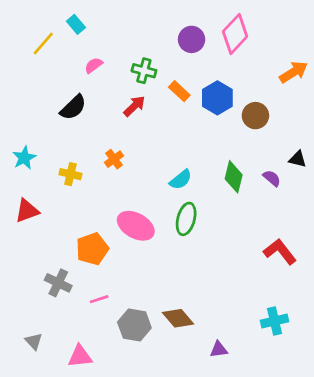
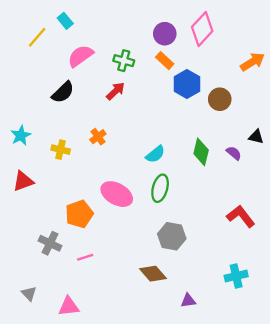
pink semicircle: (94, 65) -> (80, 56), size x1.6
orange rectangle: (179, 91) -> (165, 61), moved
gray hexagon: (134, 325) -> (172, 236), moved

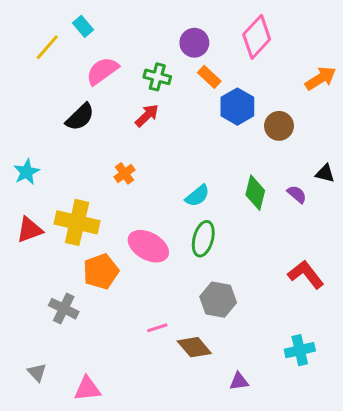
purple circle: (165, 34) -> (194, 43), moved
yellow cross: (61, 150) -> (77, 222), moved, size x1.8
pink line: (85, 257) -> (157, 328), moved

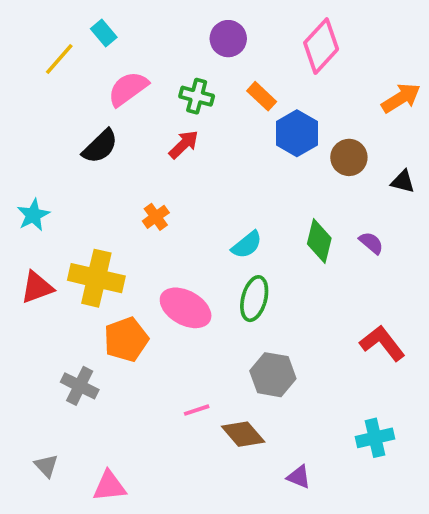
purple circle: (194, 43) -> (228, 39), moved
black triangle: (325, 173) -> (403, 182), moved
purple triangle: (239, 381) -> (299, 477), turned 30

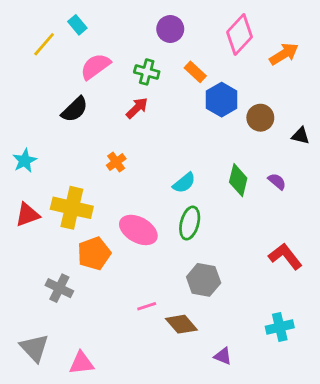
orange arrow: (401, 98) -> (284, 54), moved
gray triangle: (46, 466) -> (34, 348), size x1.6

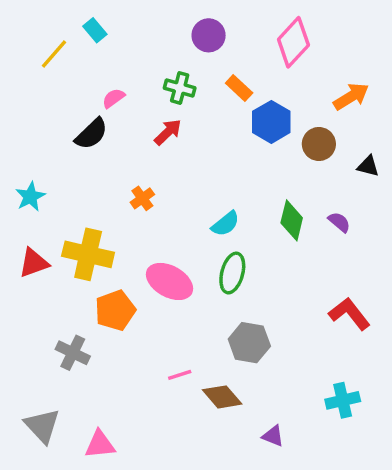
orange arrow: (284, 54) -> (351, 96), moved
pink semicircle: (95, 66) -> (113, 98), moved, size x0.6

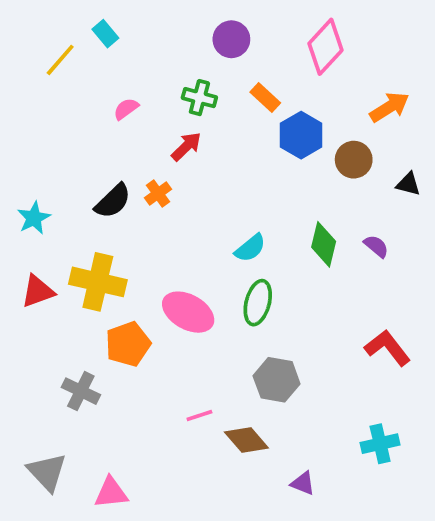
black semicircle: (91, 134) -> (113, 201), moved
orange cross: (142, 198) -> (158, 194), moved

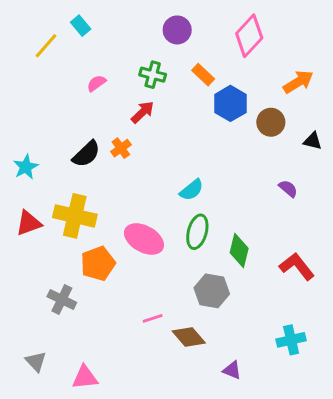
green diamond: (324, 244) -> (239, 251), moved
gray triangle: (47, 472) -> (36, 362), size x0.7

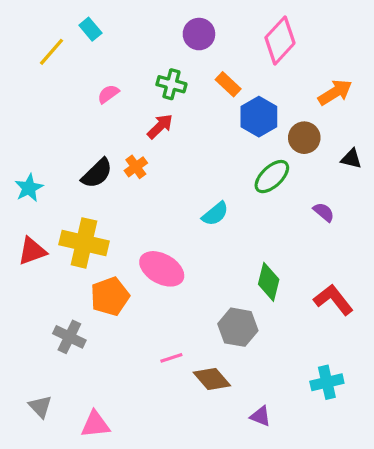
green ellipse: (197, 232) -> (272, 177), moved, turned 32

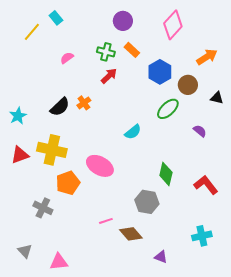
orange rectangle: (228, 84) -> (132, 50), moved
red arrow: (160, 126) -> (109, 76), moved

